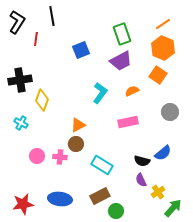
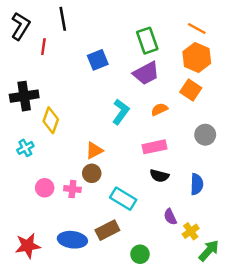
orange line: (163, 24) -> (197, 28), turned 63
cyan cross: (21, 123) -> (25, 148), turned 32
blue semicircle: (163, 153) -> (197, 184), turned -48
black semicircle: (142, 161) -> (159, 176), moved
brown rectangle: (100, 196) -> (107, 230), moved

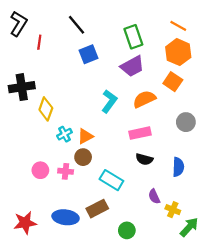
black line: (63, 19) -> (76, 25), moved, turned -30
orange semicircle: (159, 109) -> (144, 99), size x1.5
cyan cross: (25, 148) -> (64, 134), moved
yellow cross: (191, 231) -> (173, 210), turned -32

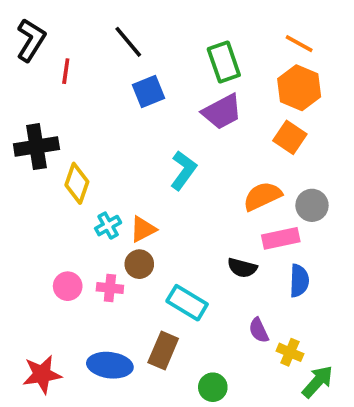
orange semicircle: (144, 99) -> (262, 196), moved
pink rectangle: (140, 133) -> (281, 238), moved
brown rectangle: (97, 209) -> (163, 350), turned -40

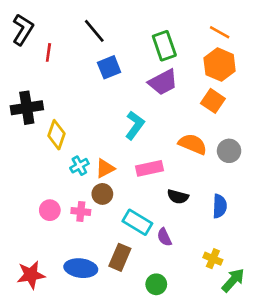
orange semicircle: (262, 196) -> (193, 144), turned 48
pink rectangle: (281, 238) -> (150, 168), moved
purple semicircle: (259, 330) -> (164, 237), moved

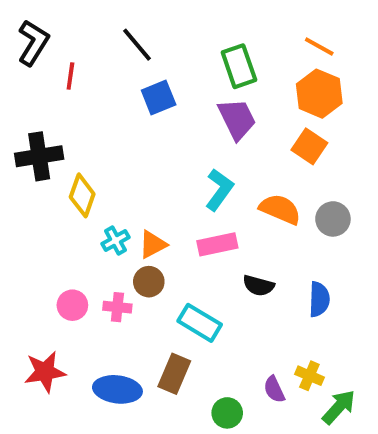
purple trapezoid: (163, 82) -> (237, 119), turned -88
cyan L-shape: (135, 125) -> (219, 190), moved
purple semicircle: (164, 237) -> (274, 389), moved
red star: (31, 275) -> (45, 372), moved

